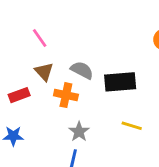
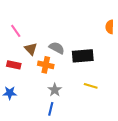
pink line: (40, 38) -> (16, 31), moved
red rectangle: (19, 95) -> (14, 65), turned 32

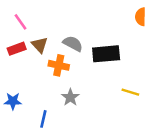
red rectangle: (14, 65) -> (17, 49), moved, turned -32
yellow line: (91, 86) -> (130, 92), moved
blue line: (51, 109) -> (43, 119), moved

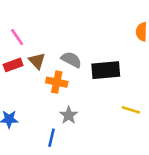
blue line: (43, 119) -> (51, 138), moved

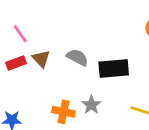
orange cross: (57, 82) -> (63, 112), moved
gray star: (69, 115) -> (91, 105), moved

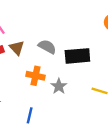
orange cross: (63, 112) -> (35, 76), moved

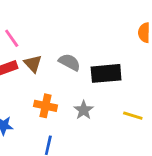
orange cross: (35, 76) -> (46, 106), moved

